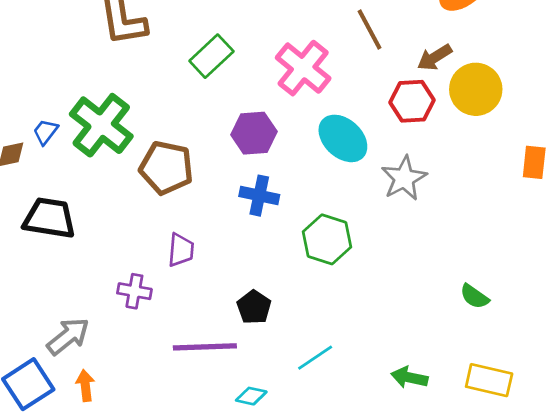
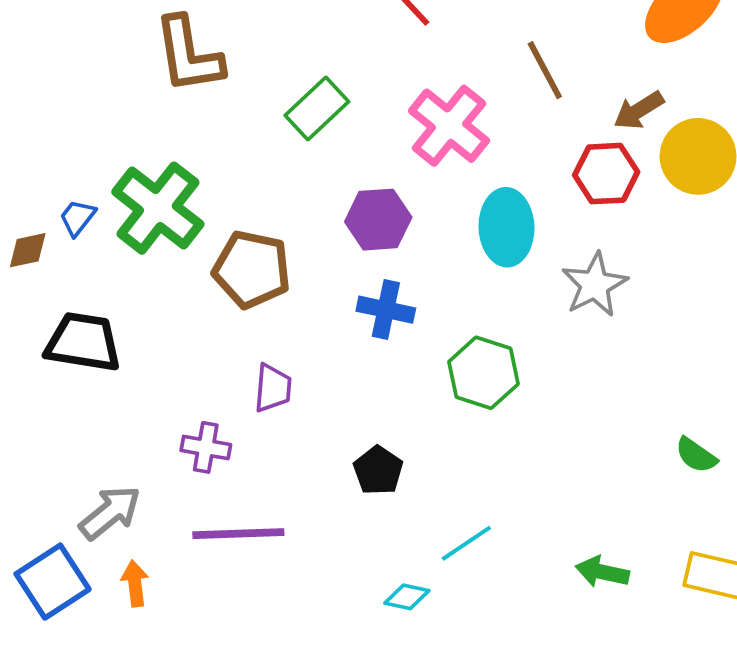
cyan ellipse: (343, 138) -> (506, 227), turned 45
purple line: (205, 347) -> (238, 534), moved
cyan diamond: (251, 396) -> (407, 597), moved

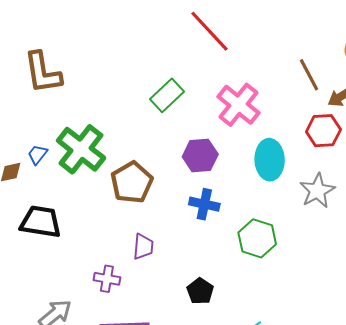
brown L-shape: (189, 55) -> (43, 73), moved
brown line: (545, 70) -> (309, 75), moved
brown pentagon: (252, 269) -> (132, 182), turned 30

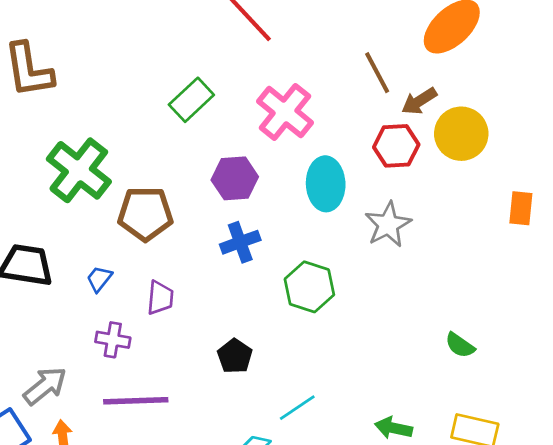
blue trapezoid: (38, 154) -> (99, 279), moved
brown pentagon: (132, 182) -> (145, 214), turned 30
blue cross: (204, 204) -> (240, 242), turned -32

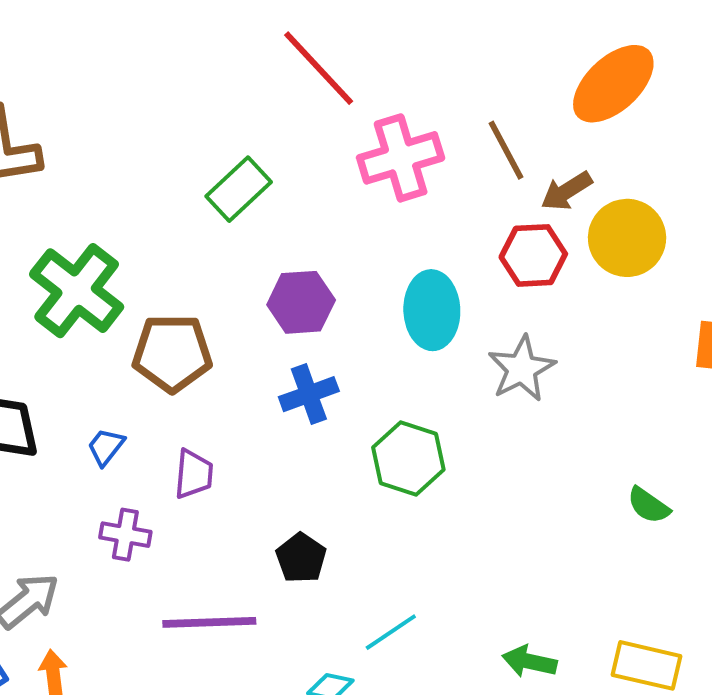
pink cross: (285, 112) -> (401, 158), moved, turned 34
green semicircle: (460, 345) -> (648, 505), moved
purple line: (136, 401) -> (209, 622), moved

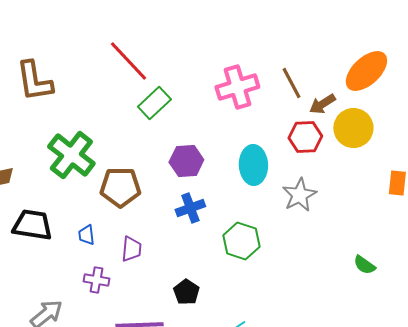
red line: (319, 68) -> (128, 61), moved
orange ellipse: (613, 84) -> (366, 71), moved
blue trapezoid: (106, 447) -> (86, 235), turned -45

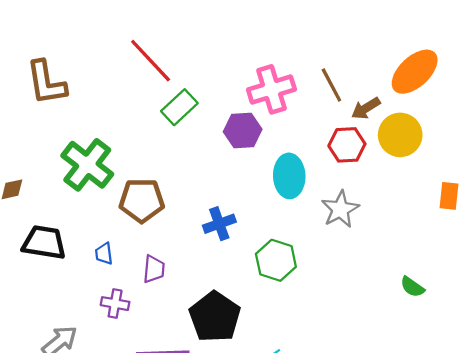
purple hexagon: (186, 161) -> (243, 130), moved
black pentagon: (186, 292) -> (215, 317), size x1.8

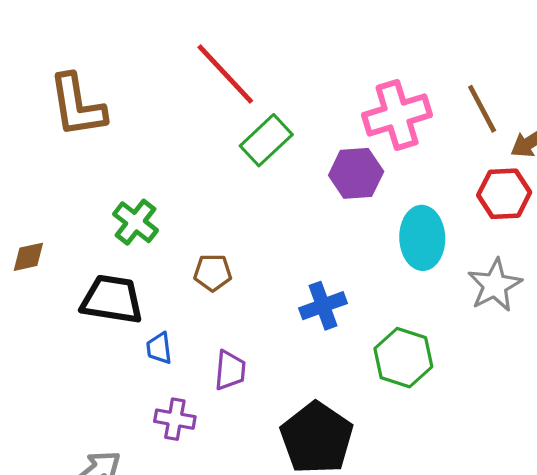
green cross: (87, 165) -> (135, 222), size x0.6
brown pentagon: (142, 200) -> (213, 273), size x0.6
black trapezoid: (44, 243) -> (112, 299), moved

